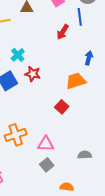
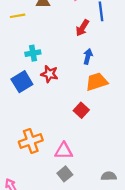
cyan cross: (18, 55) -> (33, 53), turned 32
blue arrow: (89, 58) -> (88, 56), moved
gray semicircle: (85, 155) -> (109, 176), moved

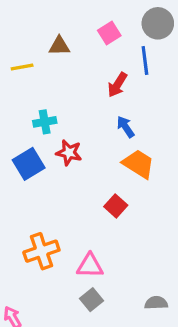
blue arrow: (88, 56) -> (125, 127), turned -48
orange trapezoid: (97, 82) -> (138, 164), turned 50

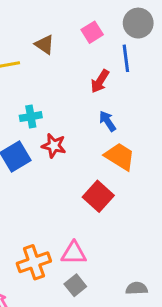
brown triangle: (59, 46) -> (45, 44), turned 35
red square: (116, 206) -> (98, 196), size x1.4
orange cross: (41, 251) -> (34, 262), moved

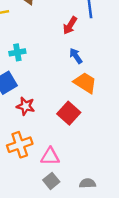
red star: (54, 146) -> (26, 106), moved
orange cross: (34, 262) -> (20, 145), moved
gray semicircle: (137, 288) -> (88, 183), moved

